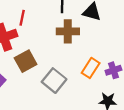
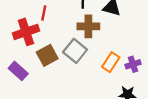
gray square: (54, 81) -> (75, 51), moved

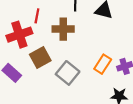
brown cross: (88, 26) -> (63, 29), moved
gray square: (75, 51) -> (68, 73), moved

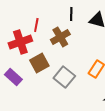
brown cross: (63, 29) -> (60, 37), turned -30

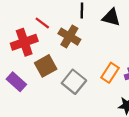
red line: (36, 25) -> (42, 23), turned -64
brown cross: (60, 37) -> (69, 37), turned -30

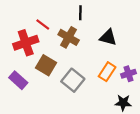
black triangle: (111, 17) -> (108, 37), moved
brown square: (46, 66) -> (46, 65), turned -30

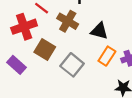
black triangle: (108, 37) -> (99, 31), moved

